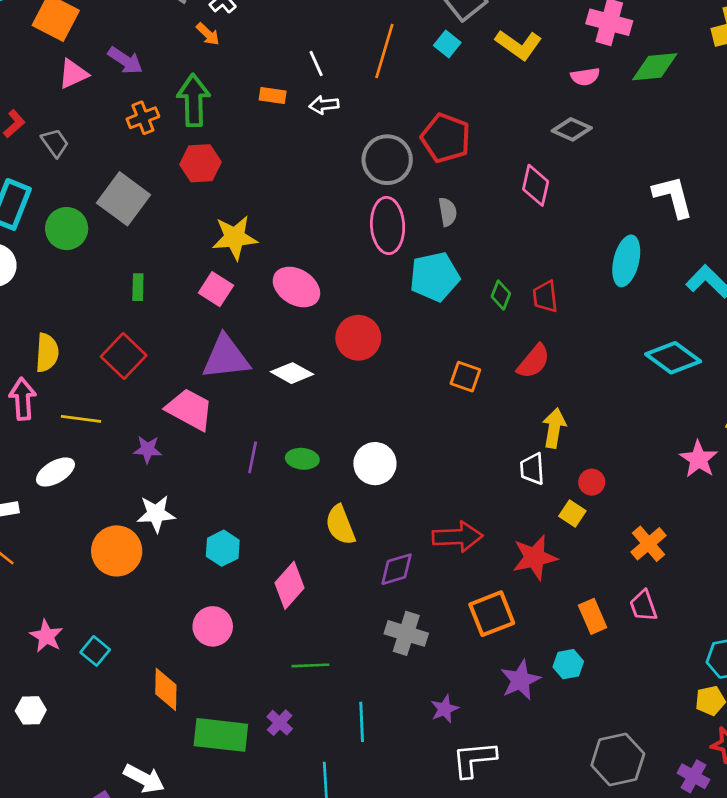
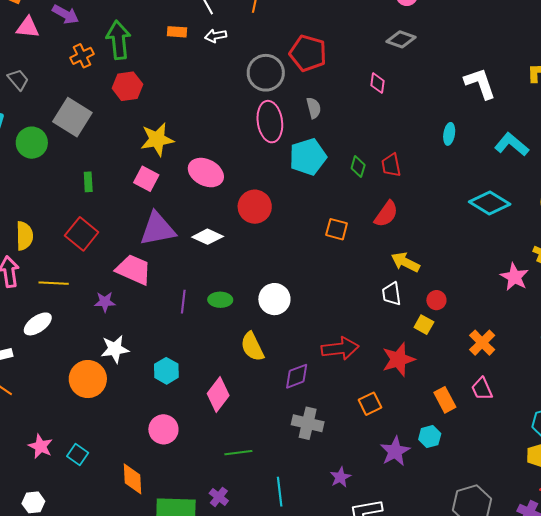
pink triangle: (73, 74) -> (28, 27), turned 35
pink diamond: (536, 185) -> (377, 83), size x0.7
cyan ellipse: (626, 261) -> (449, 134), size x0.6
yellow arrow: (554, 428) -> (405, 262), turned -68
orange square: (492, 614) -> (370, 404), size x0.7

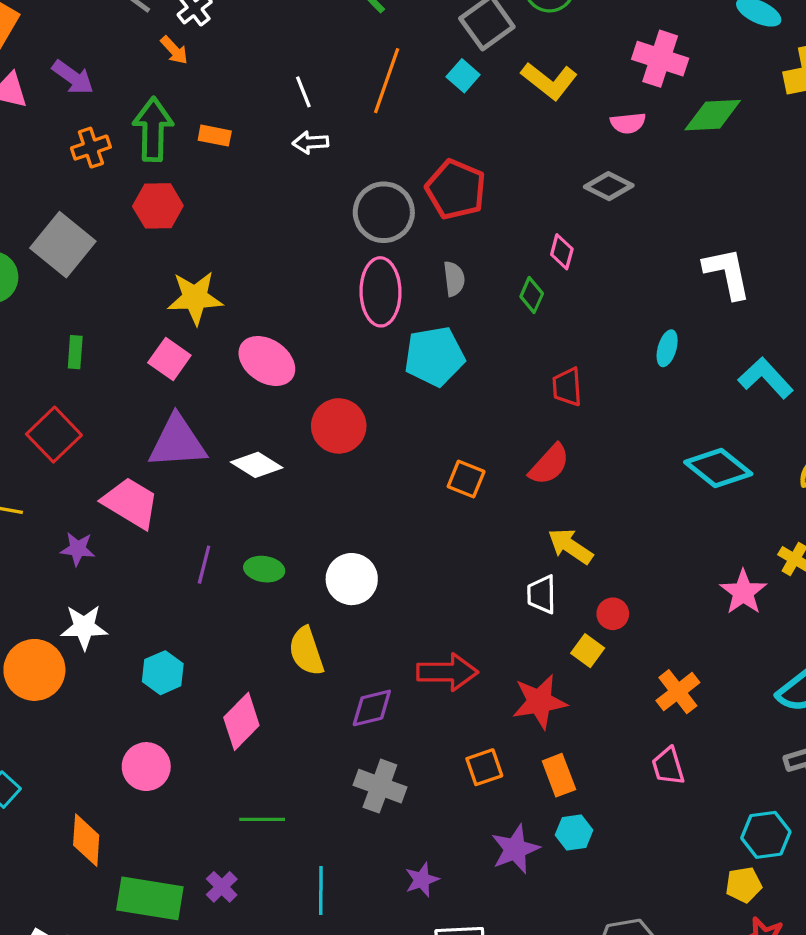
orange rectangle: (177, 32) -> (215, 136), moved
green diamond: (358, 167) -> (532, 295), moved
orange rectangle: (445, 400) -> (559, 775), moved

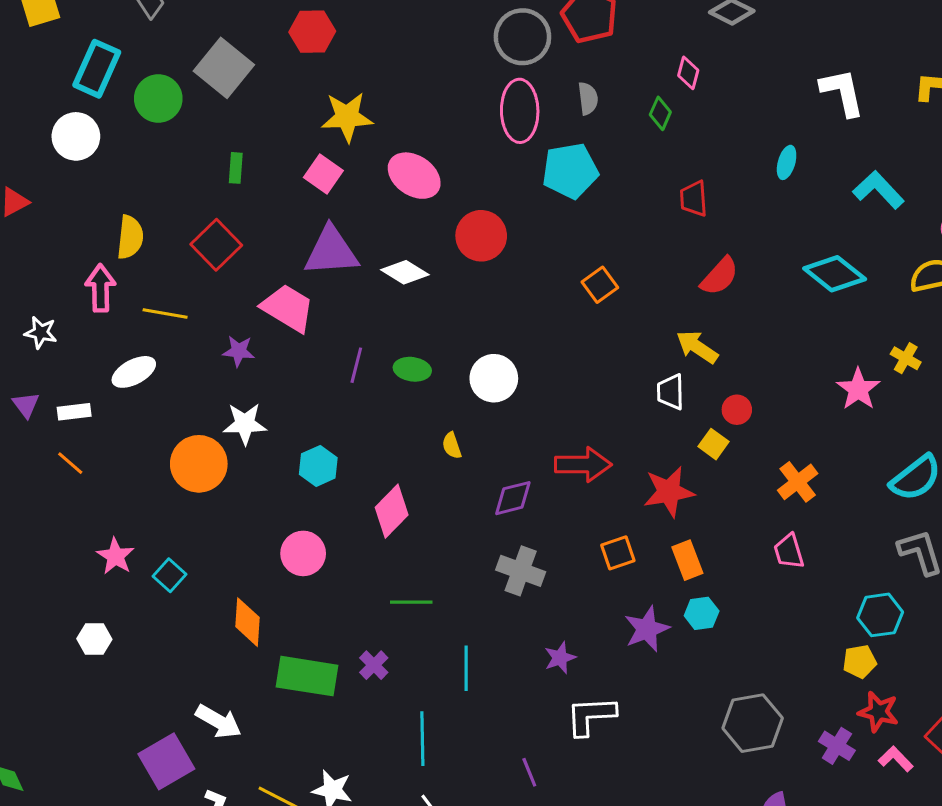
red semicircle: (549, 464) -> (720, 276), moved
orange square: (466, 479) -> (600, 285), turned 32
yellow semicircle: (306, 651) -> (452, 446), size x0.6

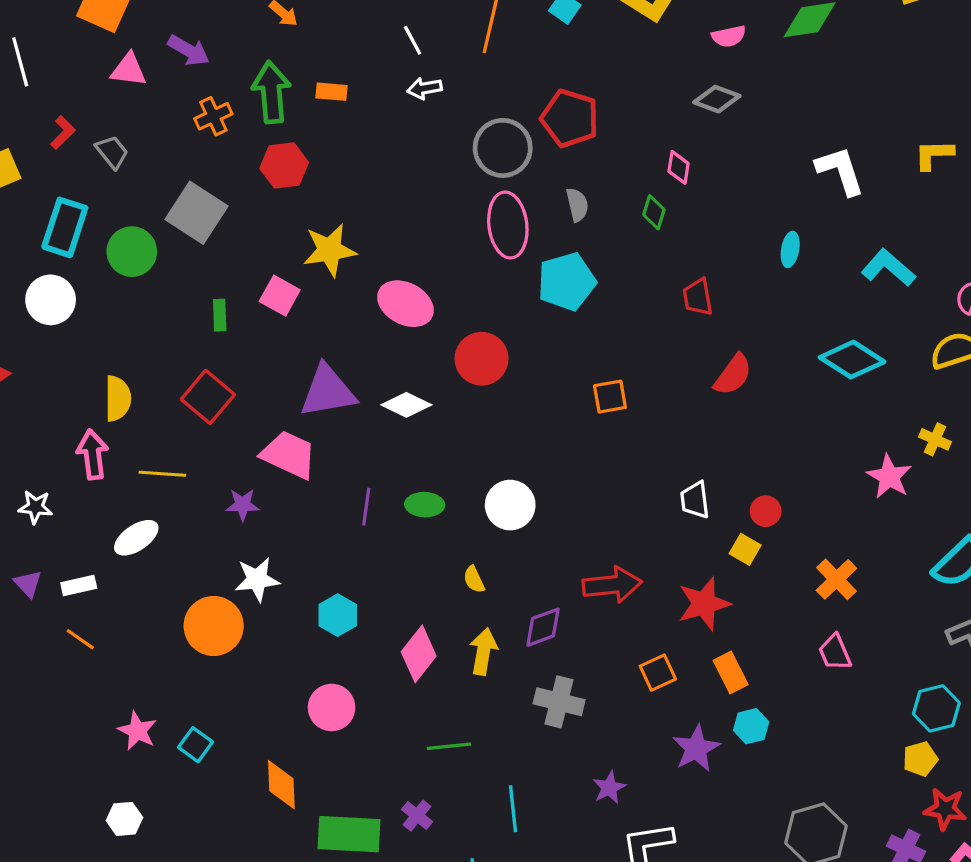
pink square: (323, 174) -> (280, 296), moved
orange square: (600, 285) -> (610, 397), turned 32
yellow arrow: (697, 347) -> (483, 651), moved, turned 72

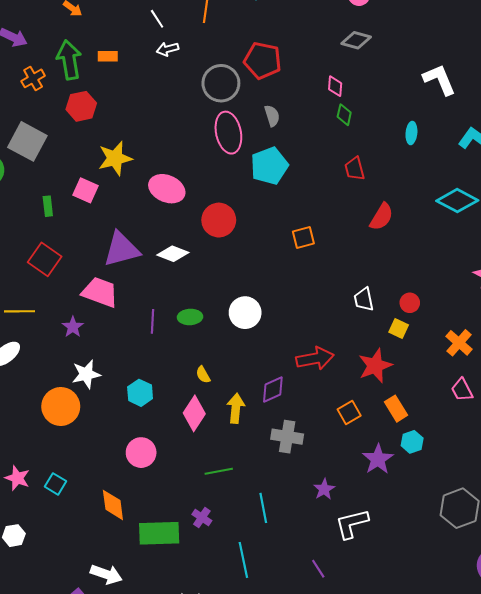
green diamond: (654, 212) -> (344, 115), moved
purple star: (243, 505) -> (73, 327), turned -30
yellow semicircle: (474, 579) -> (203, 375), moved

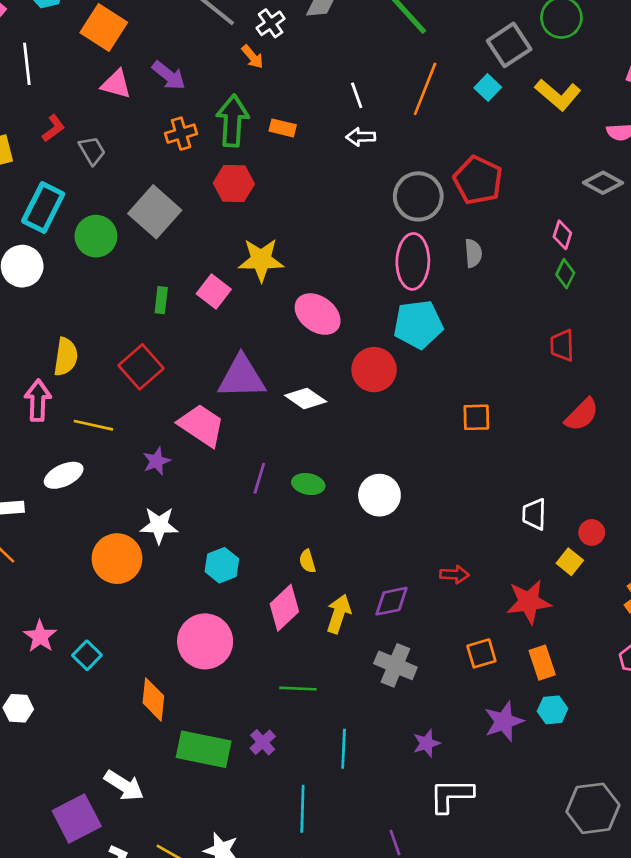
cyan pentagon: (269, 166) -> (418, 324), moved
red arrow: (315, 358) -> (454, 574), size x0.6
pink circle: (141, 453) -> (205, 641), size x1.4

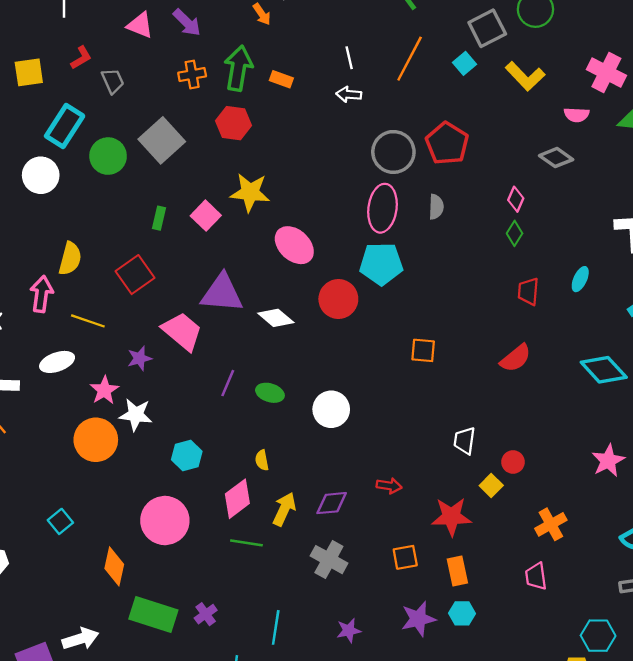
red trapezoid: (562, 345) -> (528, 291), moved
pink star: (40, 636) -> (104, 390), moved
green line: (298, 689) -> (246, 543), moved
white arrow: (124, 786) -> (80, 639), turned -56

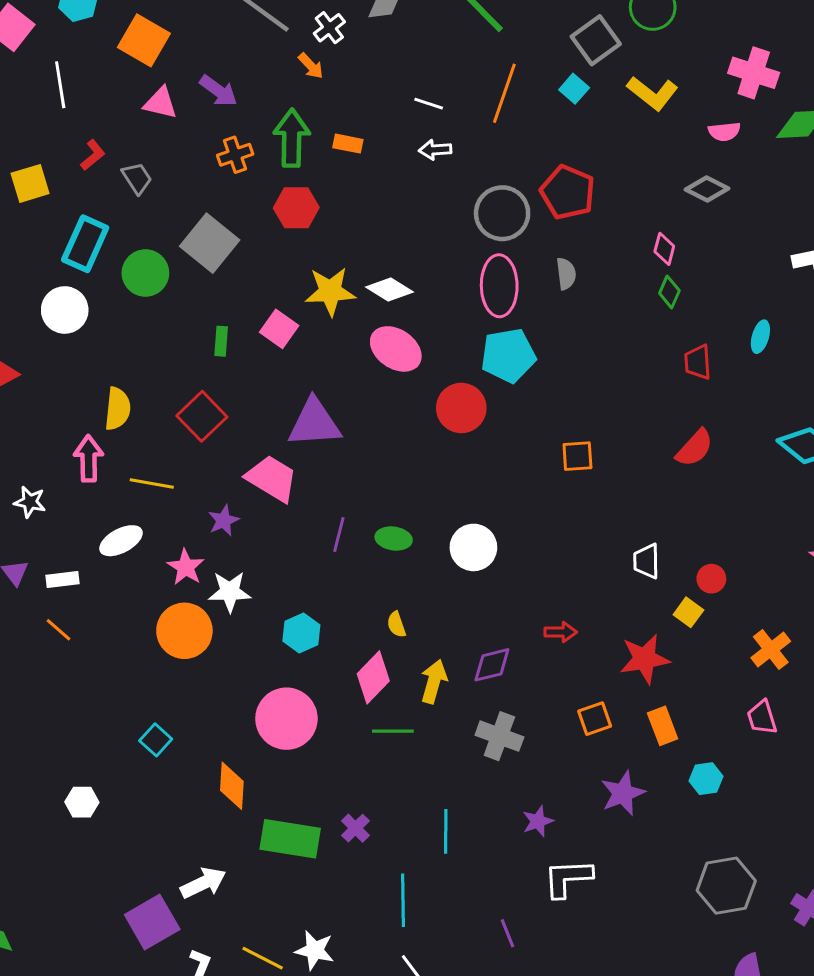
white line: (349, 58) -> (429, 104), turned -50
white diamond: (276, 318) -> (390, 290), moved
cyan hexagon: (462, 613) -> (706, 779), moved

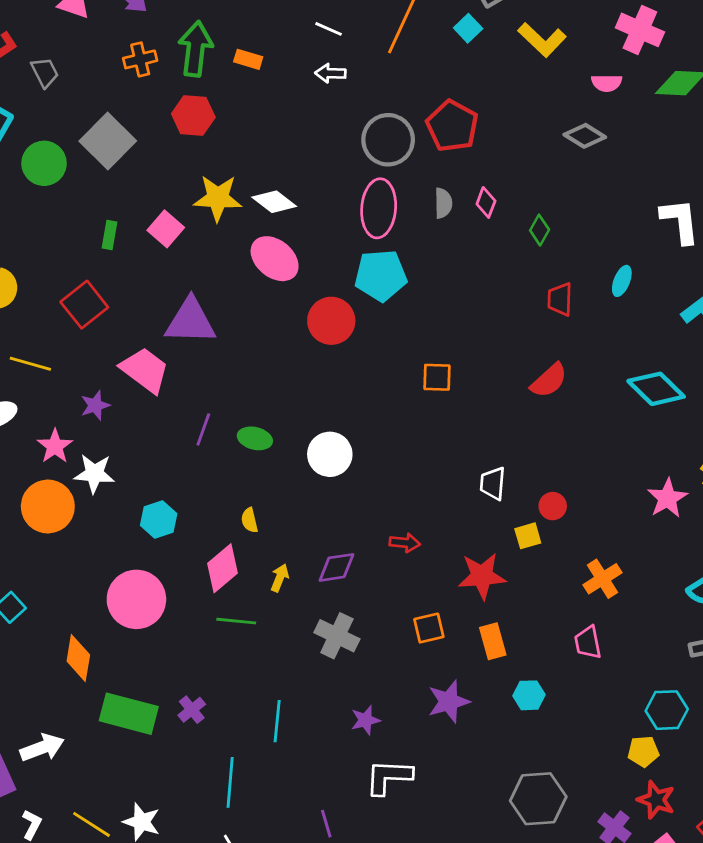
pink diamond: (664, 249) -> (486, 202), moved
yellow square: (688, 612) -> (528, 536), turned 32
yellow arrow: (434, 681) -> (280, 578), size x0.7

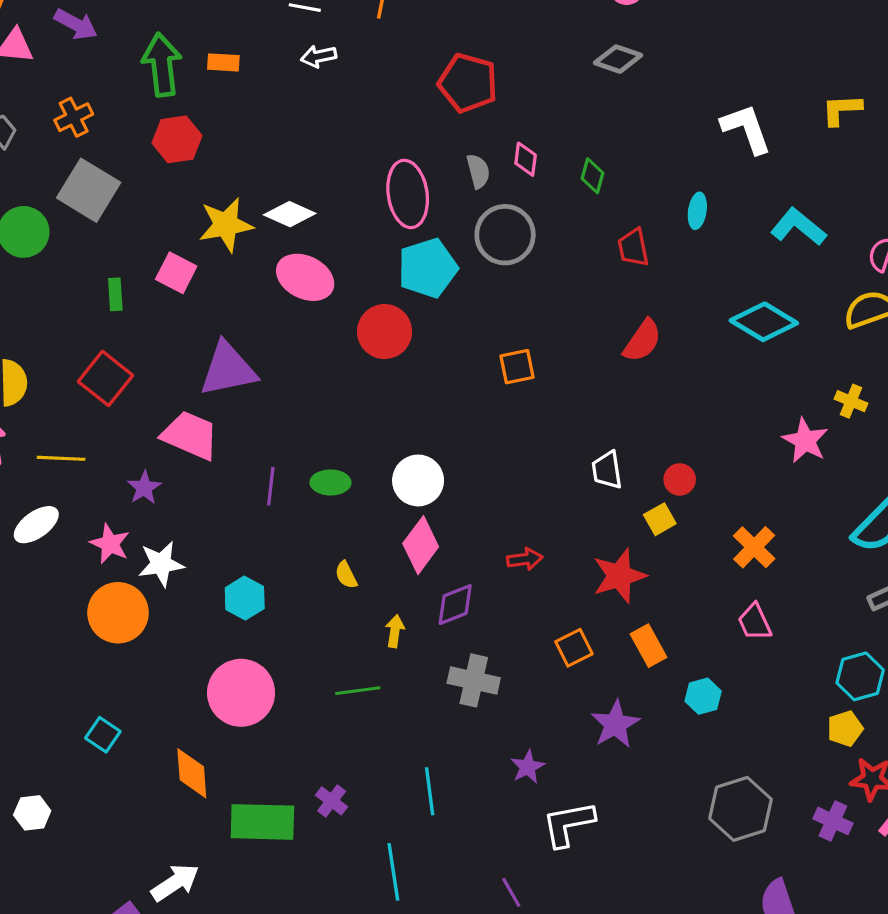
orange cross: (140, 59) -> (74, 117), moved
gray circle: (388, 140) -> (505, 235), moved
pink diamond: (223, 568) -> (421, 545), moved

